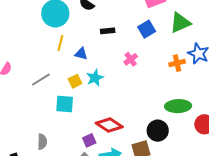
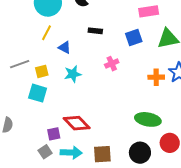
yellow square: (75, 81) -> (42, 71), moved
black circle: (158, 131) -> (140, 153), moved

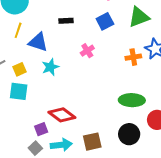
blue triangle: (65, 47) -> (38, 42), size x1.5

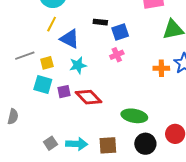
blue square: (105, 21) -> (120, 32), moved
green ellipse: (132, 100) -> (134, 116), moved
red diamond: (62, 115) -> (88, 97), moved
purple square: (41, 129) -> (64, 92), moved

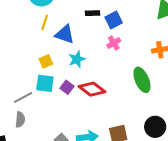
gray line: (25, 56) -> (23, 97), moved
purple square: (64, 92) -> (67, 87), turned -32
green ellipse: (134, 116) -> (142, 80), moved, turned 65

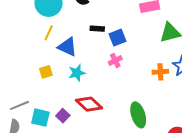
green ellipse: (142, 80) -> (138, 115), moved
cyan square: (45, 83) -> (40, 118), moved
purple square: (67, 87) -> (63, 116), moved

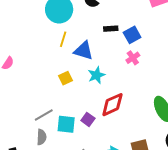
red diamond: (89, 104) -> (112, 105), turned -60

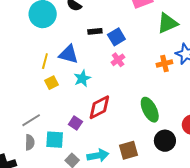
yellow line: (63, 39) -> (45, 61), moved
cyan square: (66, 124) -> (55, 140), moved

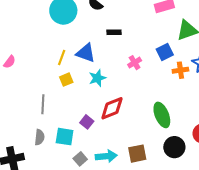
blue square: (116, 37) -> (165, 52), moved
gray line: (31, 120) -> (43, 104), moved, turned -60

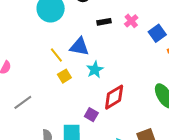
yellow line: (62, 58) -> (56, 55), turned -49
pink cross: (135, 63) -> (131, 21), moved
gray line: (43, 104) -> (23, 102), moved, turned 60

